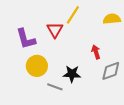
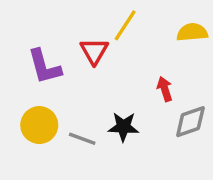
yellow circle: (37, 66) -> (39, 125), moved
gray line: (55, 87) -> (82, 139), moved

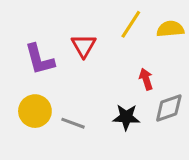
yellow line: (125, 25) -> (131, 24), moved
black star: (123, 127) -> (126, 117), moved

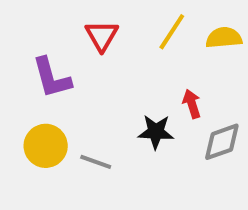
red triangle: (84, 46) -> (102, 36), moved
black star: (126, 117) -> (156, 132), moved

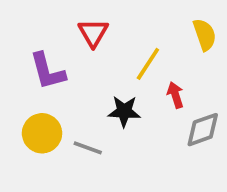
yellow line: (172, 32) -> (148, 64), moved
yellow semicircle: (224, 38) -> (205, 35), turned 76
black star: (156, 132) -> (124, 111), moved

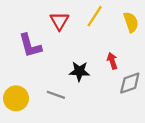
yellow line: (148, 64) -> (95, 16), moved
yellow circle: (42, 133) -> (16, 98), moved

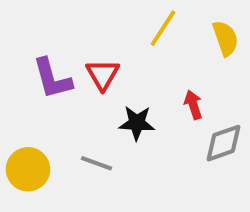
red triangle: (59, 21) -> (103, 75), moved

